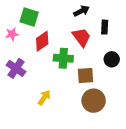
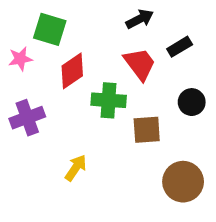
black rectangle: (105, 27) -> (180, 47), turned 56
purple cross: (16, 68) -> (27, 118), turned 36
brown circle: (94, 101) -> (183, 182), moved

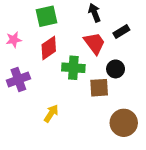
black arrow: (140, 19) -> (94, 13), turned -84
green square: (50, 29) -> (46, 16), moved, turned -30
black circle: (192, 102) -> (116, 69), moved

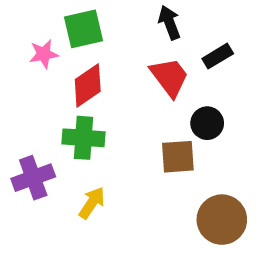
pink star: (14, 40) -> (44, 54), moved
green cross: (73, 68) -> (84, 138), moved
purple cross: (18, 79) -> (33, 178), moved

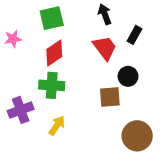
pink star: (44, 54) -> (13, 39), moved
black rectangle: (218, 56) -> (134, 35), turned -30

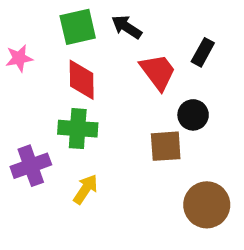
black arrow: (105, 14) -> (127, 27), moved, turned -36
red diamond: (54, 53) -> (82, 80), turned -56

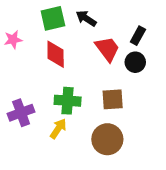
black circle: (193, 115) -> (135, 62), moved
green cross: (78, 129) -> (68, 101), moved
brown circle: (207, 205) -> (107, 139), moved

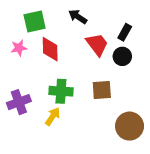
green square: (53, 18) -> (35, 21), moved
pink star: (13, 40) -> (19, 48), moved
brown circle: (107, 139) -> (130, 126), moved

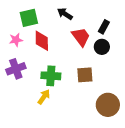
purple cross: (19, 102) -> (16, 69), moved

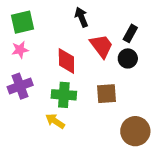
black arrow: (65, 14) -> (81, 17), turned 35
green square: (29, 18) -> (23, 22), moved
red diamond: (42, 41) -> (66, 61), moved
yellow arrow: (44, 97) -> (55, 121), turned -91

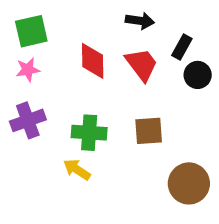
black arrow: (81, 17) -> (140, 21), moved, turned 120
black circle: (128, 58) -> (198, 75), moved
red diamond: (66, 61) -> (93, 61), moved

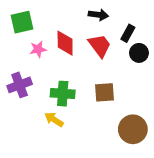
pink star: (28, 70) -> (38, 49), moved

